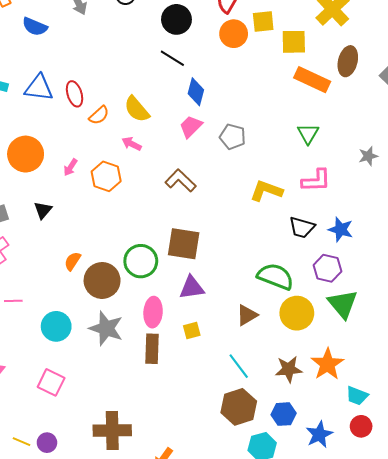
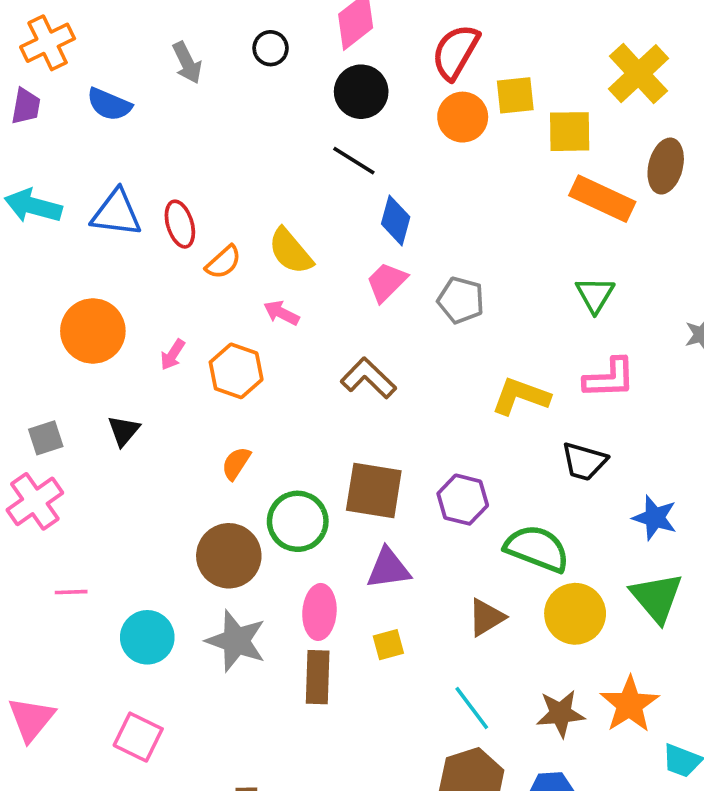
blue star: (341, 229) -> (655, 518), moved
orange semicircle: (72, 261) -> (236, 463), moved
purple hexagon: (327, 268) -> (463, 500), moved

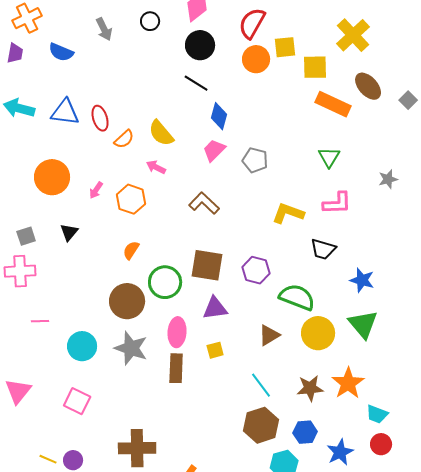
brown ellipse: (666, 166) -> (368, 86), turned -56
pink cross: (35, 501) -> (20, 271), turned 32

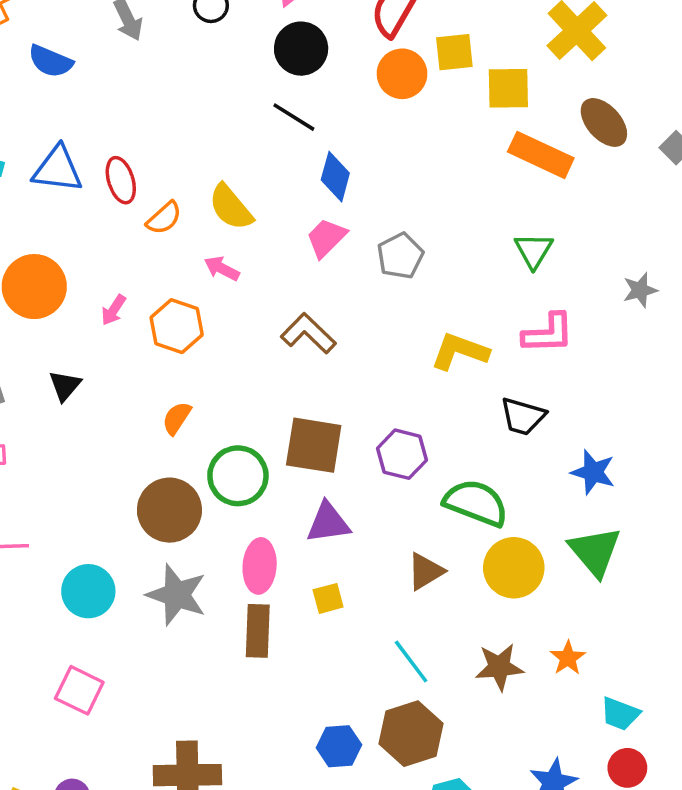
gray pentagon: (255, 160) -> (400, 256), turned 30
orange star: (348, 383) -> (568, 658), size x0.6
blue hexagon: (305, 432) -> (339, 746), moved

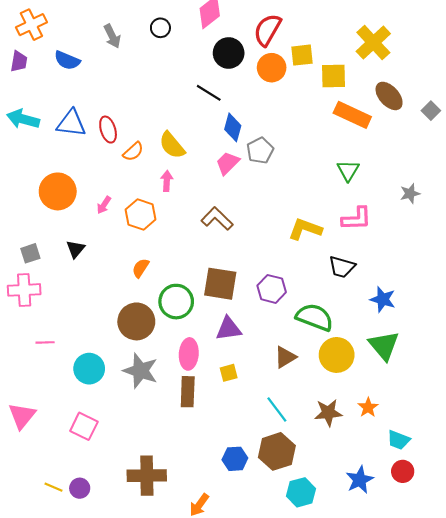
black circle: (301, 49) -> (229, 53), moved
gray pentagon: (400, 256) -> (260, 151), moved
pink arrow: (222, 268) -> (167, 181), turned 66

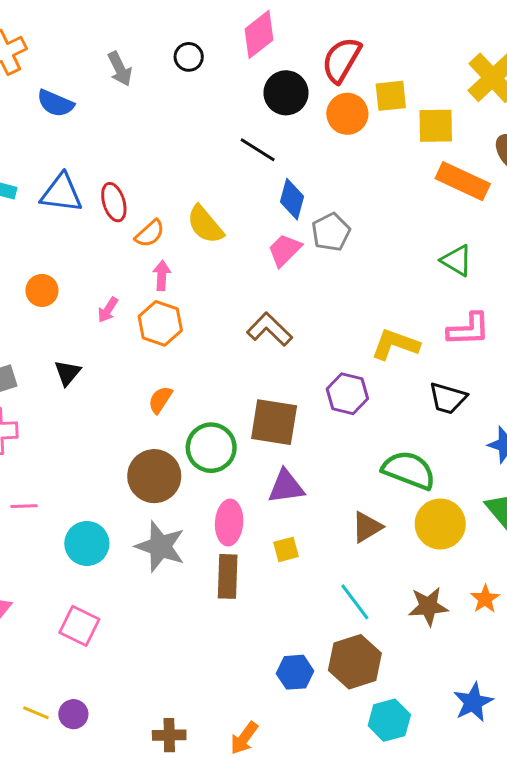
green triangle: (348, 170) -> (457, 261), turned -30
pink arrow: (167, 181) -> (162, 275), moved
orange circle: (58, 191) -> (42, 290), size x0.6
purple hexagon: (272, 289) -> (347, 394), moved
brown cross: (147, 476) -> (169, 735), moved, size x0.6

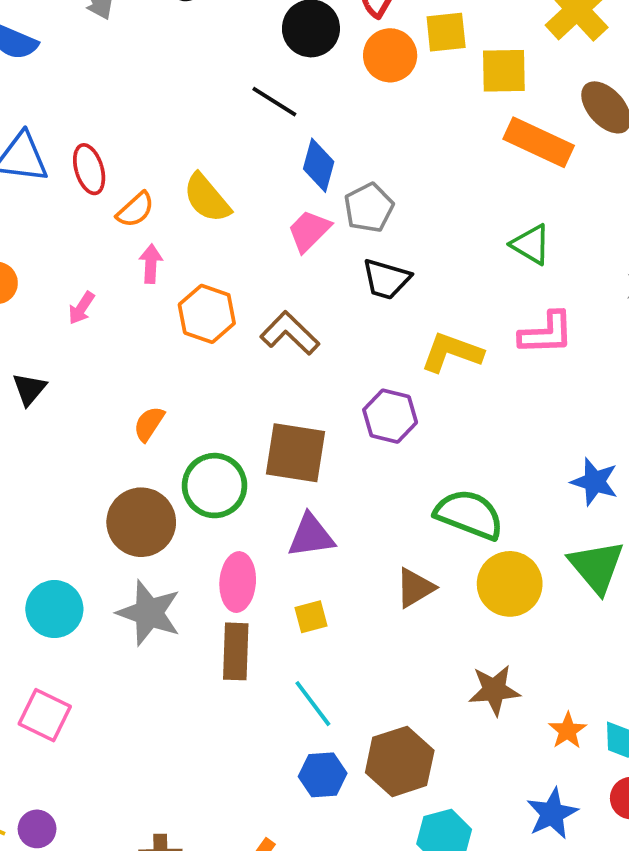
orange hexagon: (160, 323) -> (207, 314), moved
black trapezoid: (448, 398) -> (386, 279), moved
orange star: (485, 599) -> (568, 731), moved
cyan line: (355, 602) -> (313, 704), moved

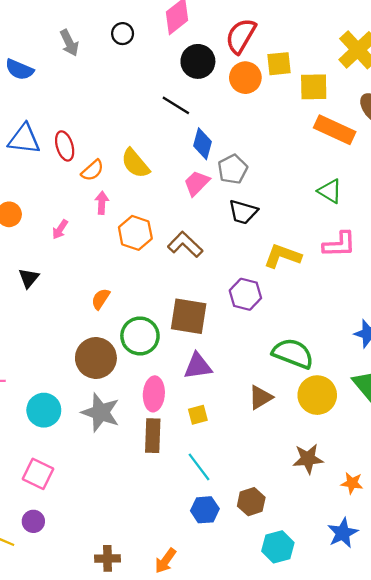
orange star: (568, 731) -> (352, 483), turned -30
brown hexagon: (400, 761) -> (251, 502), size x0.7
purple circle: (37, 829) -> (33, 521), moved

